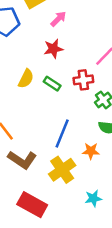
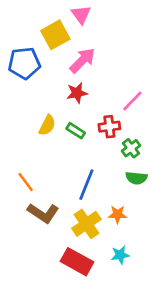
pink arrow: (58, 19) -> (82, 60), size x1.5
orange star: (91, 151) -> (117, 214), moved
red rectangle: (32, 205) -> (77, 262), moved

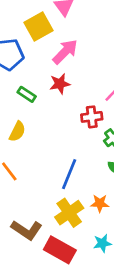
yellow semicircle: (47, 125) -> (17, 132), moved
green rectangle: (76, 131) -> (27, 94), moved
brown L-shape: (43, 213) -> (27, 230), moved

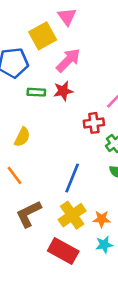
green rectangle: (27, 94) -> (36, 92), moved, turned -30
orange star: (100, 203) -> (102, 219), moved
brown L-shape: (27, 230) -> (29, 214), moved, turned 120

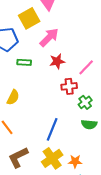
red star: (63, 91) -> (57, 61), moved

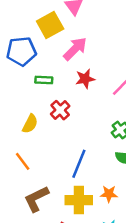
red cross: (69, 86) -> (60, 110), moved, turned -35
yellow cross: (52, 158) -> (79, 200), turned 35
orange star: (75, 161) -> (109, 194), moved

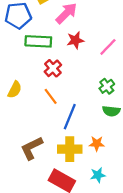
green rectangle: (44, 80) -> (38, 41), size x1.6
yellow semicircle: (30, 124) -> (15, 90), moved
orange line: (23, 161) -> (51, 96), moved

